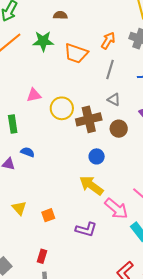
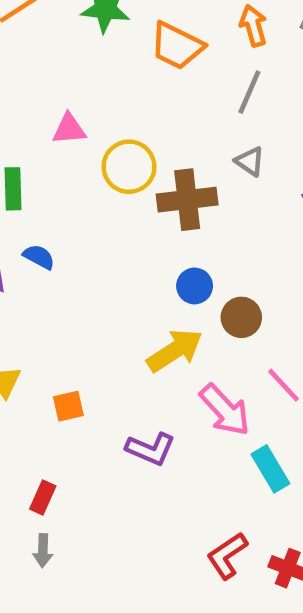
orange arrow: (108, 41) -> (253, 26), turned -54
brown circle: (119, 129) -> (241, 317), moved
yellow arrow: (91, 185) -> (175, 350), turned 105

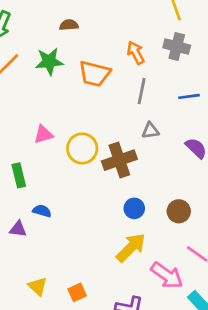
gray triangle: (250, 161) -> (150, 131), turned -30
brown circle: (241, 317) -> (179, 211), moved

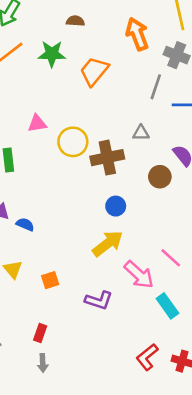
orange arrow: (136, 53) -> (137, 34), moved, size x1.4
orange trapezoid: (95, 74) -> (94, 71), turned 108
gray line: (142, 91) -> (156, 87), moved
blue semicircle: (42, 211) -> (25, 224), moved
brown circle: (179, 211) -> (160, 177), moved

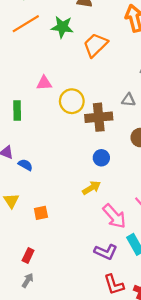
yellow arrow: (108, 243) -> (91, 188), size x0.7
purple L-shape: (99, 300) -> (106, 252), moved
red L-shape: (147, 357) -> (114, 285), turned -75
gray arrow: (43, 363) -> (28, 280), turned -152

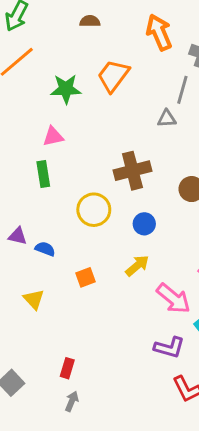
green star: (62, 27) -> (66, 89), moved
gray triangle: (128, 100) -> (167, 119), moved
yellow circle: (72, 101) -> (94, 210), moved
green rectangle: (17, 110) -> (43, 174), moved
orange square: (41, 213) -> (86, 277), moved

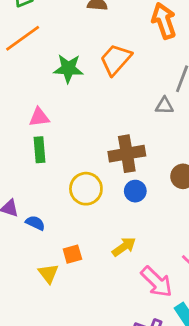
pink triangle: (53, 137) -> (39, 117), moved
blue circle: (144, 224) -> (135, 191), moved
yellow triangle: (34, 299) -> (48, 273), moved

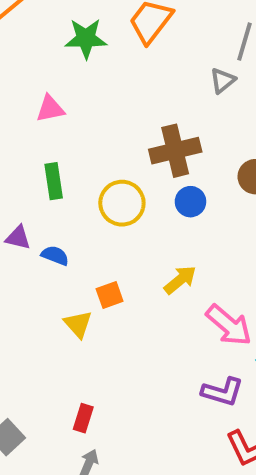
gray triangle: (164, 106) -> (223, 81), turned -36
green rectangle: (39, 150) -> (54, 181), moved

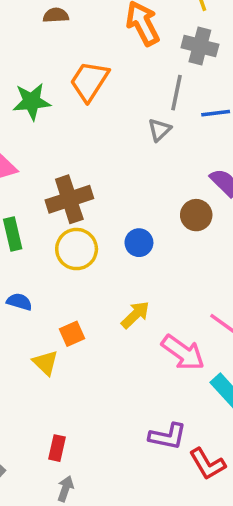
brown cross: (175, 151) -> (69, 199), moved
purple L-shape: (222, 392) -> (168, 436), moved

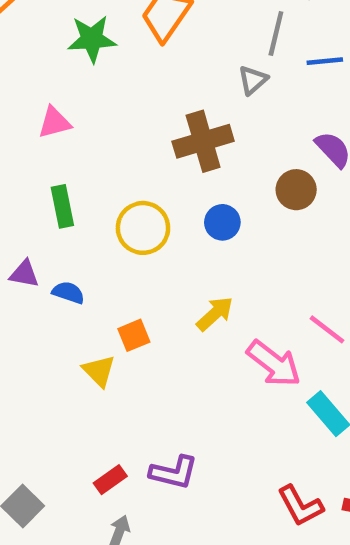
brown cross: (69, 199) -> (203, 141), moved
purple L-shape: (168, 436) -> (174, 472), moved
red rectangle: (57, 448) -> (110, 480), turned 40

